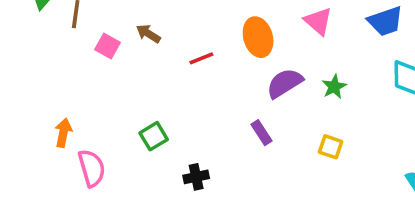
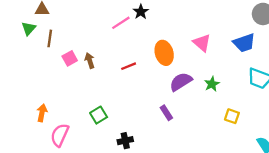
brown arrow: (148, 34) -> (90, 61), moved, turned 40
pink square: (108, 46) -> (70, 58), turned 32
yellow square: (331, 147) -> (232, 116), moved
pink semicircle: (92, 168) -> (60, 135), turned -140

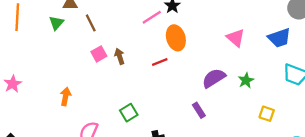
brown line: (50, 38) -> (91, 23), moved, turned -35
orange ellipse: (164, 53) -> (176, 38), moved
orange arrow: (42, 113) -> (66, 96), moved

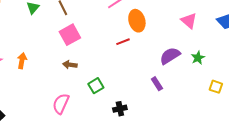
pink square: (99, 54) -> (70, 35), size x1.5
brown arrow: (120, 56) -> (70, 65), moved, turned -64
orange arrow: (66, 96) -> (22, 61), moved

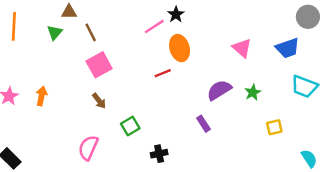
brown arrow: (70, 65) -> (99, 101), turned -136
yellow square: (216, 87) -> (274, 127), turned -32

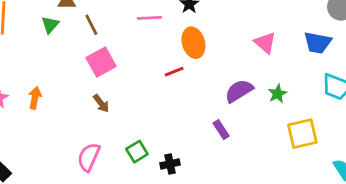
pink line: (154, 26) -> (149, 18), moved, turned 30
blue trapezoid: (288, 48) -> (318, 43), turned 30
green square: (130, 126) -> (137, 152), moved
yellow square: (274, 127) -> (302, 134), size x1.6

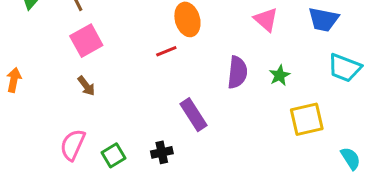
purple semicircle: (239, 91) -> (237, 72), turned 128
purple rectangle: (221, 130) -> (194, 115), moved, size x1.5
green square: (137, 152) -> (113, 155), moved

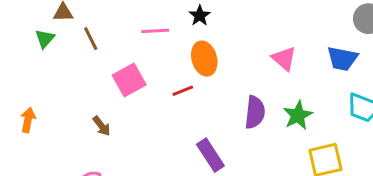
pink square: (86, 41) -> (129, 80), moved
green star: (280, 75) -> (298, 115), size x1.4

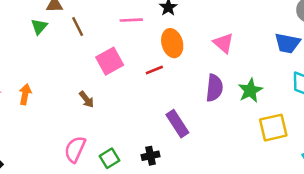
pink triangle: (284, 59) -> (223, 43), moved

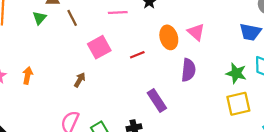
orange ellipse: (172, 43) -> (169, 37), moved
green star: (250, 90) -> (236, 73), moved, turned -30
brown arrow: (86, 99) -> (80, 80), turned -112

